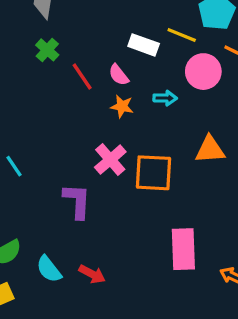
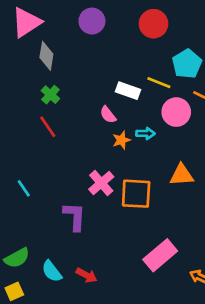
red line: (82, 76) -> (48, 127), moved
orange star: (122, 106) -> (121, 140), moved, turned -30
pink rectangle: (183, 249) -> (160, 255), turned 52

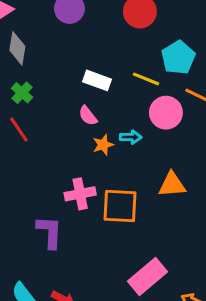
white rectangle: (128, 91) -> (97, 80), moved
pink cross: (101, 183) -> (80, 194), turned 30

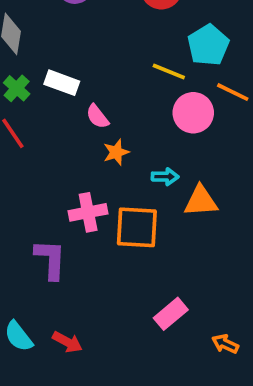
white rectangle: (97, 80) -> (62, 83), moved
cyan arrow: (131, 137) -> (165, 177), moved
pink rectangle: (148, 276) -> (171, 314), size x0.7

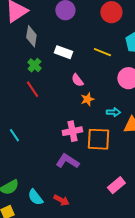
yellow line: (169, 71) -> (102, 52), moved
white rectangle: (62, 83) -> (63, 52), moved
purple L-shape: (50, 259) -> (67, 161), moved, turned -60

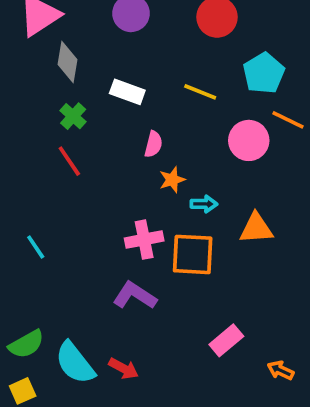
pink semicircle: (77, 80) -> (153, 144), turned -128
cyan arrow: (113, 112) -> (204, 204), moved
cyan semicircle: (35, 197) -> (75, 363), size x1.4

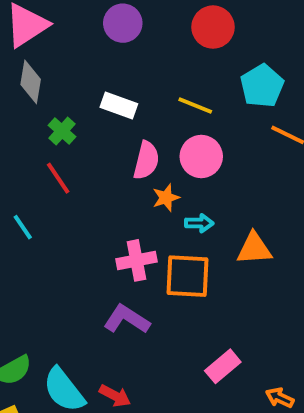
gray diamond: (67, 62) -> (31, 82), moved
pink circle: (249, 140) -> (201, 156), moved
pink semicircle: (153, 144) -> (146, 160), size x1.4
cyan line: (36, 247) -> (23, 227), moved

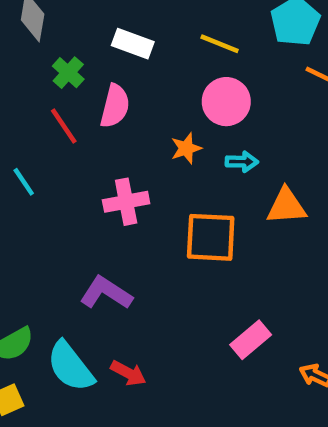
pink semicircle: (146, 160) -> (115, 106), moved
cyan arrow: (199, 223) -> (242, 162), moved
pink cross: (137, 260) -> (126, 202), moved
purple L-shape: (127, 319) -> (106, 293), moved

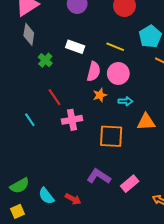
pink semicircle: (115, 106) -> (94, 71), moved
red line: (64, 126) -> (55, 97), moved
cyan line: (24, 182) -> (30, 120), moved
purple L-shape: (106, 293) -> (99, 176), moved
cyan semicircle: (70, 366) -> (46, 196), size x0.7

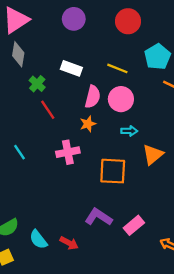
orange star: (100, 95) -> (88, 124), moved
red line: (55, 97) -> (48, 110), moved
orange triangle: (146, 122) -> (153, 155), turned -36

